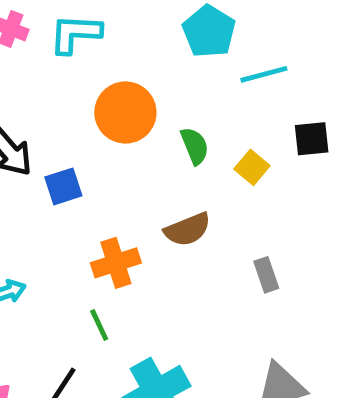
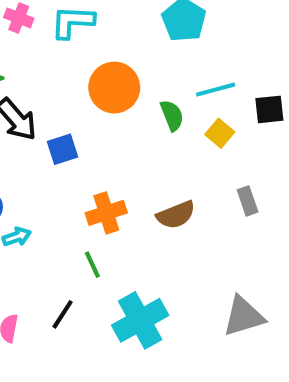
cyan line: (264, 74) -> (216, 90), moved
brown semicircle: (187, 229) -> (176, 215), moved
gray rectangle: (266, 275) -> (248, 201), moved

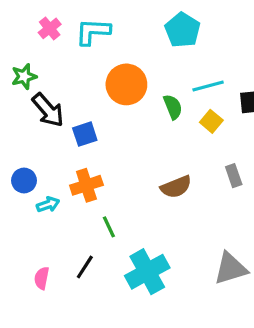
pink cross: (19, 18) -> (50, 28), turned 30
orange cross: (106, 213) -> (86, 185), moved

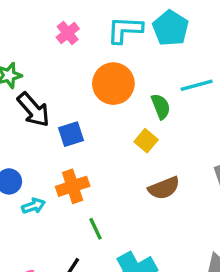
pink cross: (50, 28) -> (68, 33), moved
cyan L-shape: (93, 32) -> (125, 30), moved
yellow square: (211, 121) -> (146, 141), moved

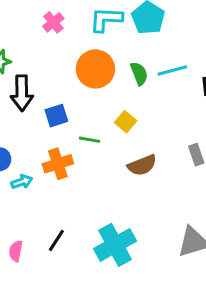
green semicircle: (161, 106) -> (139, 73), moved
black arrow: (33, 110) -> (22, 93), turned 40
green line: (95, 229) -> (89, 140), moved, turned -55

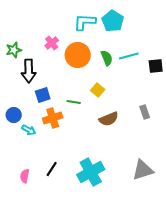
pink cross: (53, 22) -> (52, 43), moved
blue square: (56, 116) -> (43, 95), moved
cyan arrow: (22, 182) -> (29, 130), turned 48

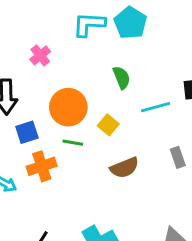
orange circle: (78, 55) -> (68, 107), moved
cyan line: (129, 56) -> (156, 107), moved

